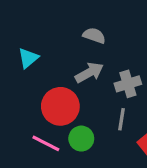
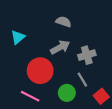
gray line: (121, 119) -> (82, 80), turned -40
green circle: (81, 139) -> (67, 93), moved

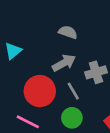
gray line: (82, 80) -> (73, 91), moved

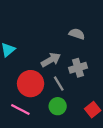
gray semicircle: (68, 32) -> (77, 34), moved

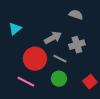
gray line: (59, 84) -> (60, 59), turned -32

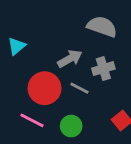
gray semicircle: (76, 15) -> (102, 27), size x1.5
green circle: (59, 79) -> (71, 126), moved

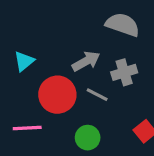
cyan triangle: (16, 46) -> (24, 61), moved
pink line: (32, 120) -> (27, 128), moved, turned -30

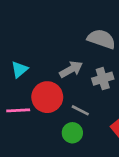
gray line: (97, 95) -> (80, 110), moved
pink line: (27, 128) -> (18, 110), moved

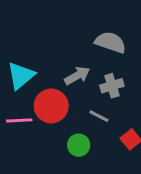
cyan triangle: (20, 69) -> (21, 76), size x1.5
gray line: (80, 110) -> (99, 116), moved

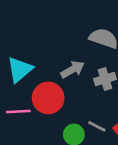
gray line: (99, 116) -> (97, 126), moved

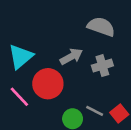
pink line: (18, 111) -> (19, 97), turned 50

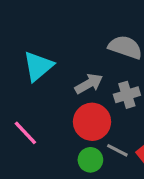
cyan triangle: (21, 56) -> (38, 66), moved
red circle: (48, 84) -> (92, 122), moved

